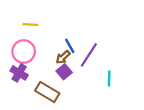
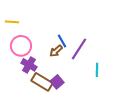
yellow line: (30, 25) -> (12, 22), moved
purple square: (64, 72) -> (57, 82), moved
purple cross: (19, 73) -> (29, 65), moved

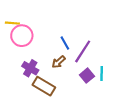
pink circle: (21, 46) -> (22, 36), moved
brown arrow: (56, 51) -> (59, 62), moved
purple square: (57, 82) -> (87, 76), moved

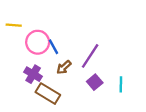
pink circle: (22, 36) -> (38, 42), moved
blue line: (65, 43) -> (54, 47), moved
cyan line: (102, 73) -> (121, 84), moved

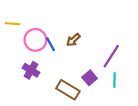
purple line: (90, 56) -> (111, 56), moved
brown arrow: (64, 67) -> (73, 40), moved
brown rectangle: (48, 94) -> (68, 90), moved

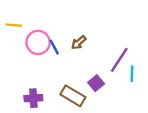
purple cross: (31, 70) -> (33, 98), moved, turned -35
cyan line: (115, 80) -> (132, 74), moved

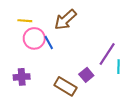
yellow line: (14, 25) -> (25, 21), moved
brown arrow: (79, 42) -> (65, 20), moved, size x1.6
purple cross: (33, 98) -> (22, 77), moved

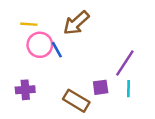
cyan line: (119, 67) -> (129, 89), moved
purple square: (86, 75) -> (101, 87), turned 32

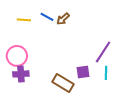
brown arrow: (76, 23) -> (63, 19), size x0.6
pink circle: (40, 45) -> (17, 56), moved
blue line: (57, 50) -> (47, 17), moved, turned -32

